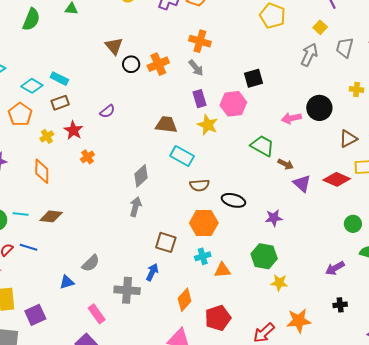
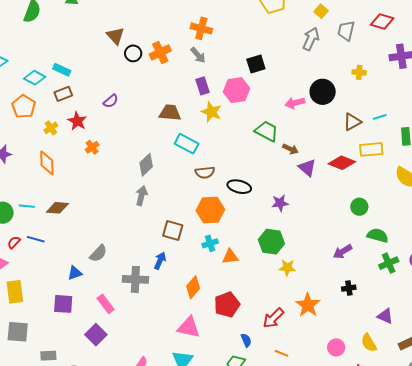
purple square: (35, 315) -> (63, 304), moved, turned 30
orange star: (299, 321) -> (308, 305), turned -30

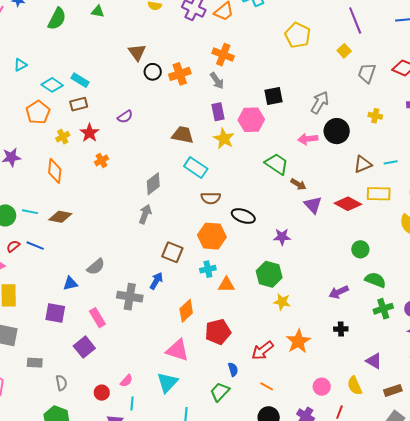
gray arrow: (311, 39) -> (320, 103), moved

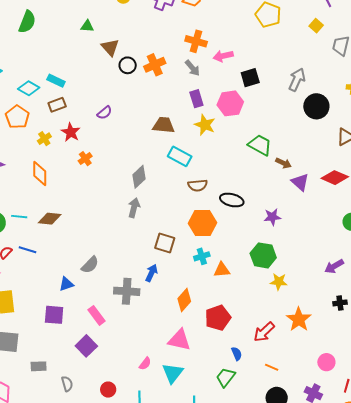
green triangle: (98, 11) -> (87, 26), moved
pink arrow: (308, 139) -> (223, 56), moved
pink semicircle: (126, 381) -> (145, 364), moved

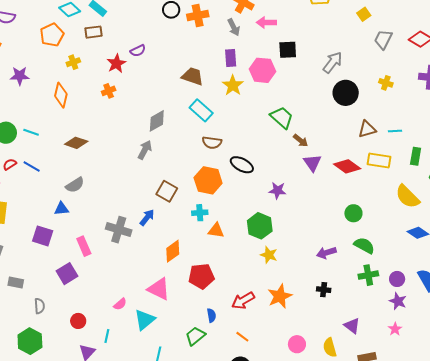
red star: (71, 132) -> (116, 64), moved
brown diamond: (50, 219) -> (76, 143), moved
gray semicircle: (90, 265) -> (75, 185), moved

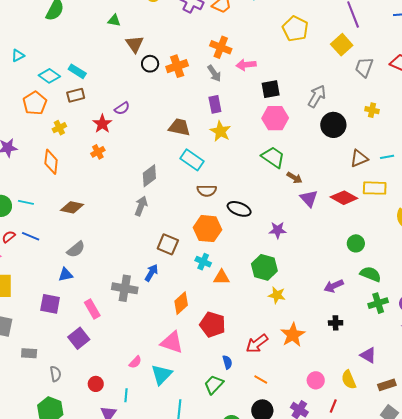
yellow square: (364, 14) -> (342, 45), size x1.5
pink hexagon: (262, 70) -> (275, 118), moved
cyan cross: (200, 213) -> (203, 262), turned 35
red pentagon: (201, 276) -> (213, 324), turned 30

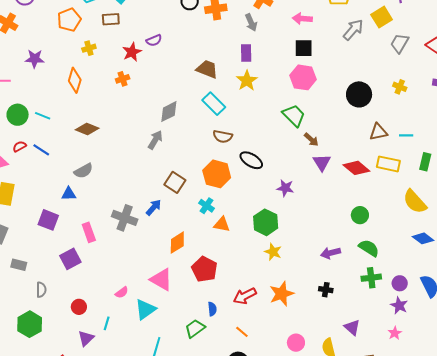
pink arrow: (246, 65) -> (302, 19), moved
gray arrow: (317, 96) -> (353, 30), moved

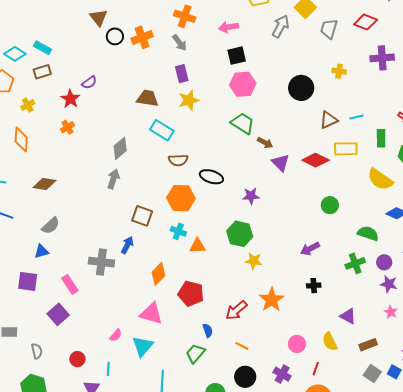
yellow star: (247, 81) -> (189, 100), turned 30
green semicircle: (369, 248) -> (368, 233), moved

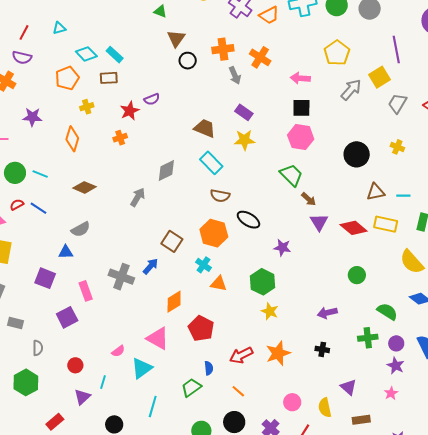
orange cross: (142, 37) -> (223, 49), moved
gray arrow: (180, 43) -> (235, 75), moved
purple rectangle: (182, 74) -> (244, 112), turned -54
gray arrow: (113, 179) -> (138, 197), moved

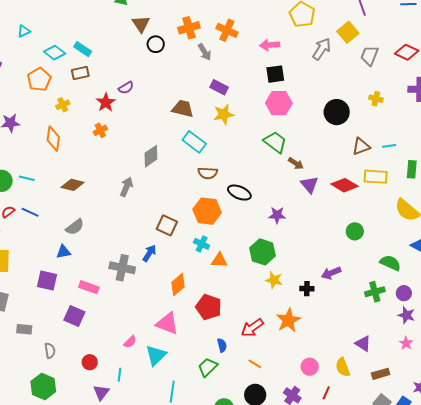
pink rectangle: (86, 291) -> (89, 287), turned -42
purple square: (67, 317) -> (74, 316), turned -30
black cross: (322, 349) -> (307, 289), moved

